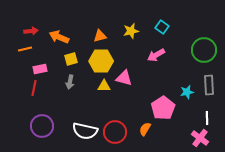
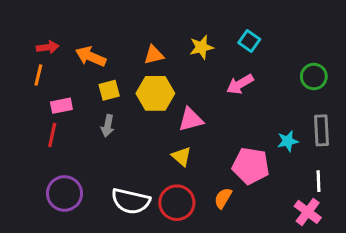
orange line: (25, 49) -> (38, 75), turned -64
green circle: (204, 50) -> (314, 76), size x0.7
pink triangle: (124, 78) -> (191, 120), turned -30
yellow triangle: (104, 86) -> (181, 157), moved, turned 40
pink pentagon: (163, 108) -> (251, 166), turned -30

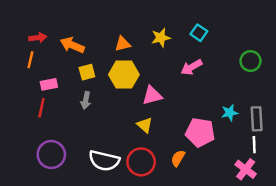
gray rectangle: (322, 130) -> (257, 119), moved

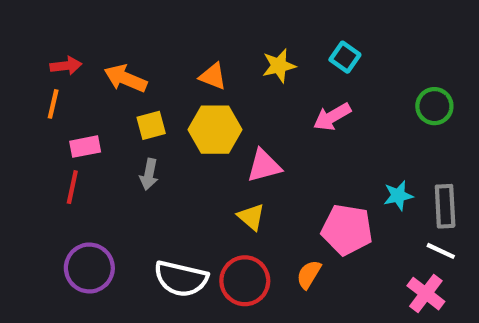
orange triangle: (123, 44) -> (213, 76), turned 35
white line: (254, 145) -> (441, 251), turned -63

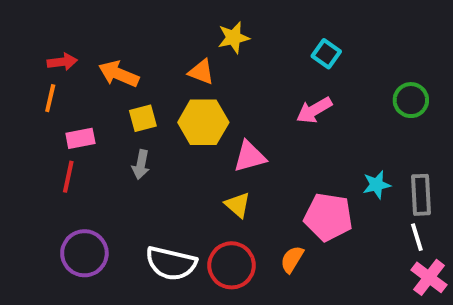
yellow star: (279, 66) -> (234, 38), moved
white line: (441, 251) -> (417, 237), turned 48
pink cross: (426, 294) -> (429, 277), moved

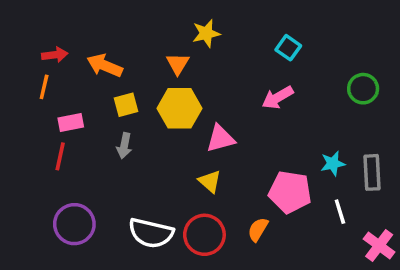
orange triangle: (201, 72) -> (178, 64), turned 40
white line: (417, 237) -> (340, 212), moved

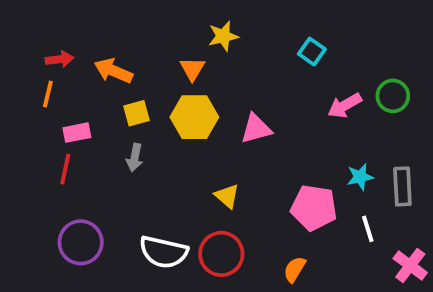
pink arrow: (278, 98) -> (345, 106), moved
pink triangle: (220, 139) -> (256, 129), moved
orange semicircle: (258, 229) -> (295, 269), moved

